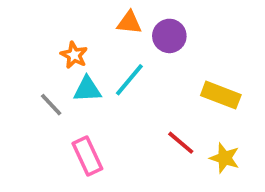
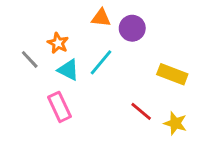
cyan triangle: (87, 89) -> (68, 70), turned 30
gray line: (51, 105) -> (30, 59), moved
pink rectangle: (87, 156) -> (59, 107), moved

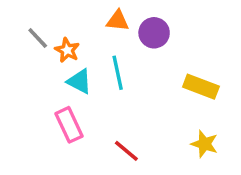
gray line: (30, 59) -> (38, 38), moved
cyan line: (101, 62) -> (118, 73), turned -52
red line: (141, 111) -> (126, 151), moved

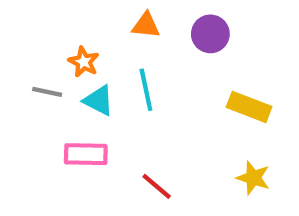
purple circle: (154, 33) -> (210, 34), moved
gray line: (38, 38) -> (47, 92), moved, turned -35
pink rectangle: (69, 125) -> (86, 154), turned -64

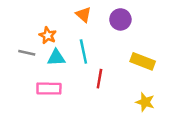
orange triangle: (146, 25) -> (83, 15), turned 35
cyan triangle: (99, 100) -> (56, 58), turned -30
red line: (157, 186) -> (99, 79), moved, turned 60

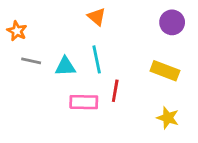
purple circle: (120, 19) -> (172, 22), moved
orange star: (48, 35) -> (17, 31), moved
pink rectangle: (49, 89) -> (84, 102), moved

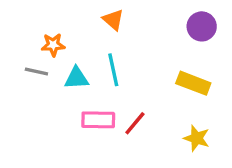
orange star: (17, 31) -> (53, 45), moved, turned -30
red line: (115, 91) -> (135, 123), moved, turned 30

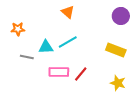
orange star: (53, 45) -> (18, 29), moved
cyan line: (113, 70) -> (68, 42), turned 72
gray line: (36, 71) -> (27, 57), moved

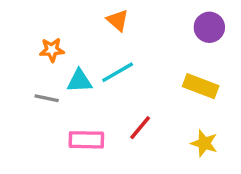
orange star: (18, 29) -> (52, 50), moved
pink rectangle: (59, 72) -> (86, 140), moved

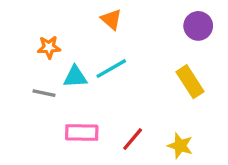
yellow rectangle: (201, 86) -> (190, 82), turned 36
red line: (140, 128) -> (133, 139), moved
yellow star: (204, 143) -> (180, 146), moved

